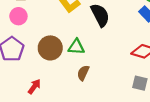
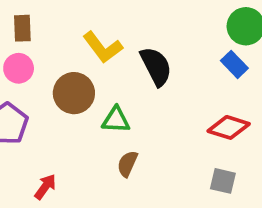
brown circle: (50, 48) -> (74, 93), moved

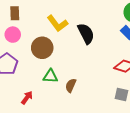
green triangle: (116, 120) -> (50, 76), moved

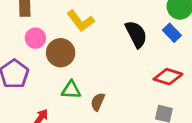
black semicircle: (86, 34) -> (136, 34), moved
pink circle: (13, 35) -> (35, 38), moved

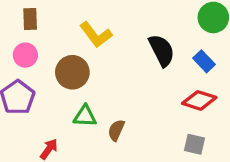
blue rectangle: (172, 33) -> (204, 61), moved
pink circle: (35, 38) -> (25, 55), moved

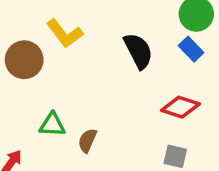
blue rectangle: (204, 61) -> (191, 49), moved
brown circle: (72, 72) -> (24, 60), moved

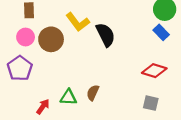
black semicircle: (138, 51) -> (106, 35), moved
green triangle: (52, 125) -> (68, 97), moved

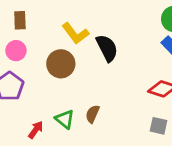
brown circle: (51, 39) -> (61, 64), moved
green triangle: (68, 97) -> (65, 119), turned 36

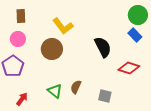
black semicircle: (107, 48) -> (103, 47), moved
gray square: (158, 126) -> (105, 96), moved
red arrow: (36, 130) -> (22, 99), moved

